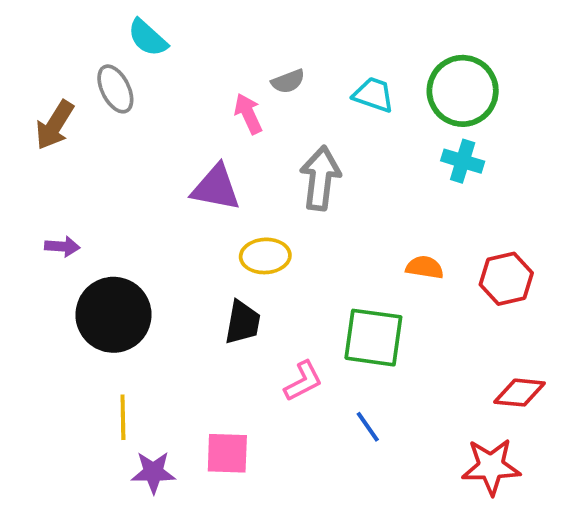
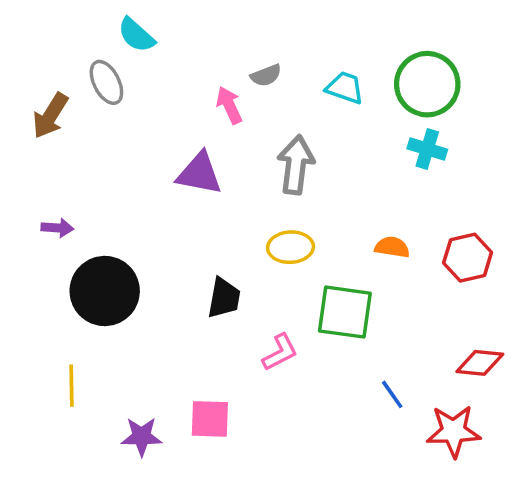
yellow ellipse: (265, 256) -> (291, 247), moved
yellow line: (123, 417) -> (71, 386), moved
blue line: (368, 427) -> (392, 394), moved

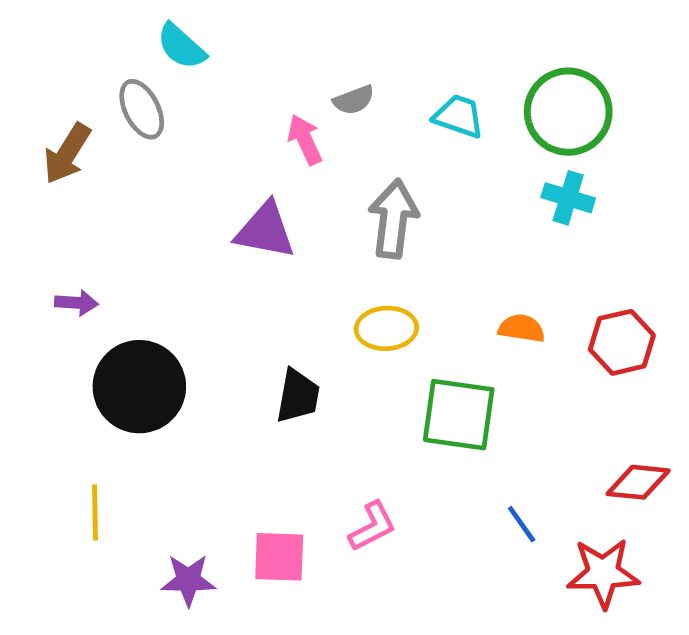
pink L-shape: (280, 352) -> (372, 526), moved

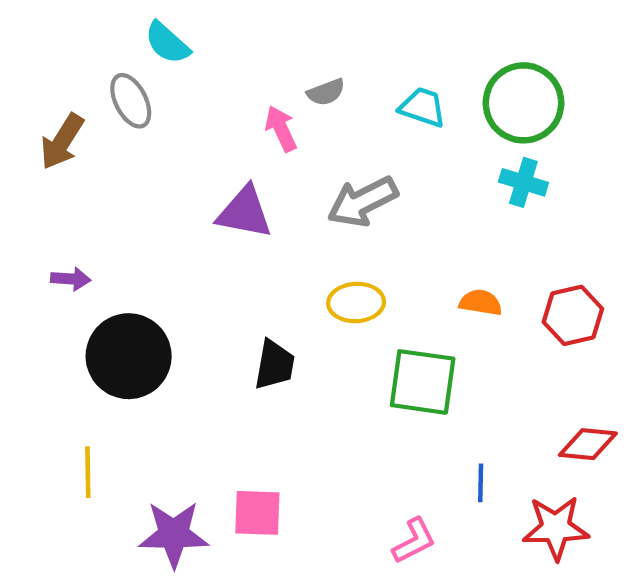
gray arrow: (393, 219) -> (363, 202), turned -124
blue line: (522, 524) -> (481, 483), turned 36
pink L-shape: (372, 526) -> (414, 541), moved
purple star: (188, 580) -> (174, 534), size x1.4

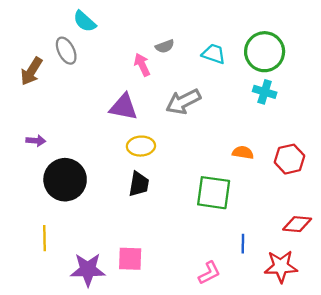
yellow ellipse: (356, 303) -> (141, 146), moved

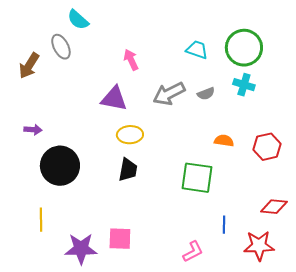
gray semicircle: (165, 46) -> (206, 94), moved

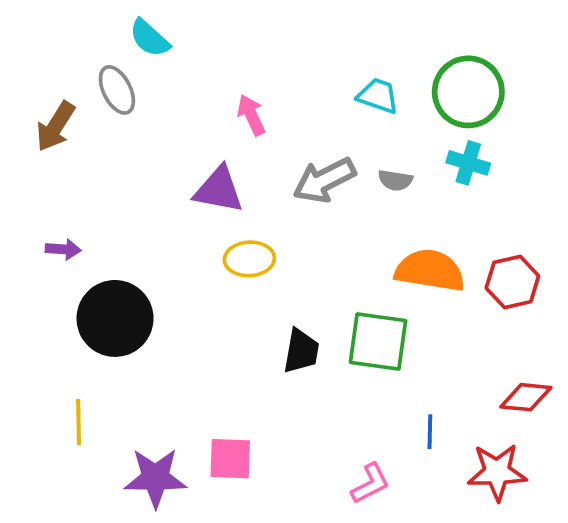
gray semicircle: (206, 94) -> (395, 180), turned 30
orange semicircle: (224, 141) -> (430, 270), size x1.8
black trapezoid: (128, 170) -> (301, 351), moved

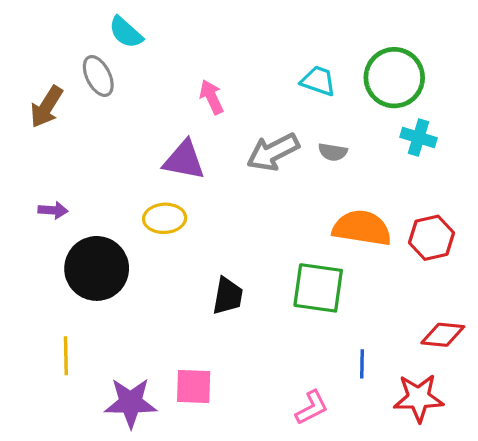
cyan cross: (468, 163) -> (419, 137), moved
yellow ellipse: (249, 259) -> (165, 218), moved
black trapezoid: (301, 351) -> (228, 296), moved

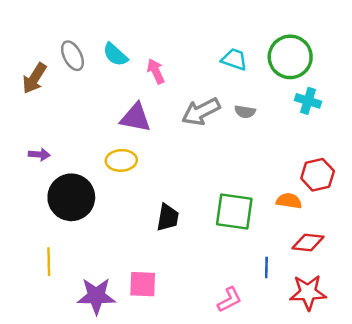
cyan semicircle: (126, 32) -> (115, 55), moved
orange semicircle: (362, 228) -> (289, 201), moved, size x0.6
red diamond: (443, 335) -> (308, 242), moved

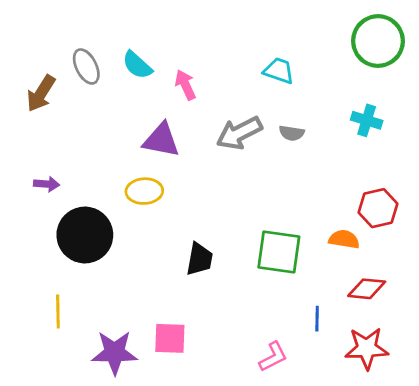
green circle: (290, 57) -> (378, 41), moved

